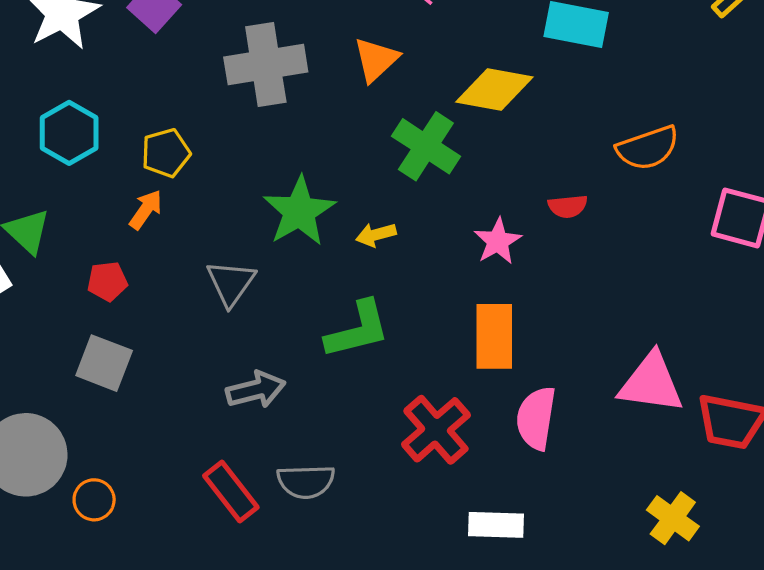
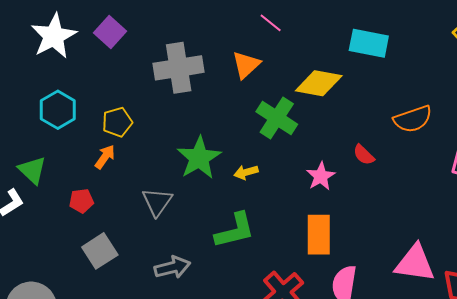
red semicircle: (568, 206) -> (364, 155), turned 50
gray square: (104, 363) -> (100, 251), moved, turned 36

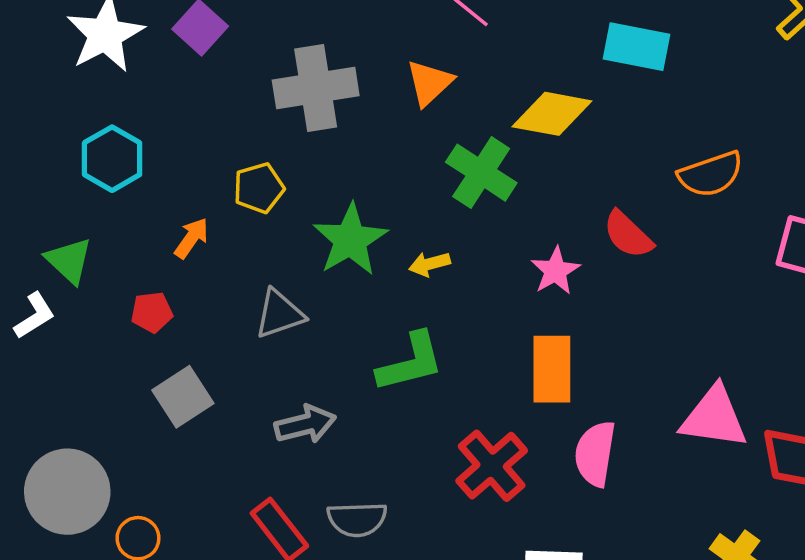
yellow pentagon: (117, 122) -> (259, 188), moved
red semicircle: (364, 155) -> (628, 235), size x1.4
gray triangle: (157, 202) -> (279, 314), turned 36

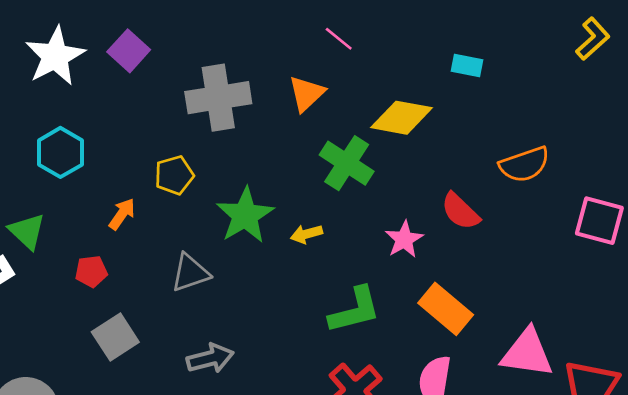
cyan rectangle: (636, 47) -> (467, 66), size x0.6
green L-shape: (411, 362) -> (355, 310), moved
orange rectangle: (552, 369) -> (446, 309), moved, turned -50

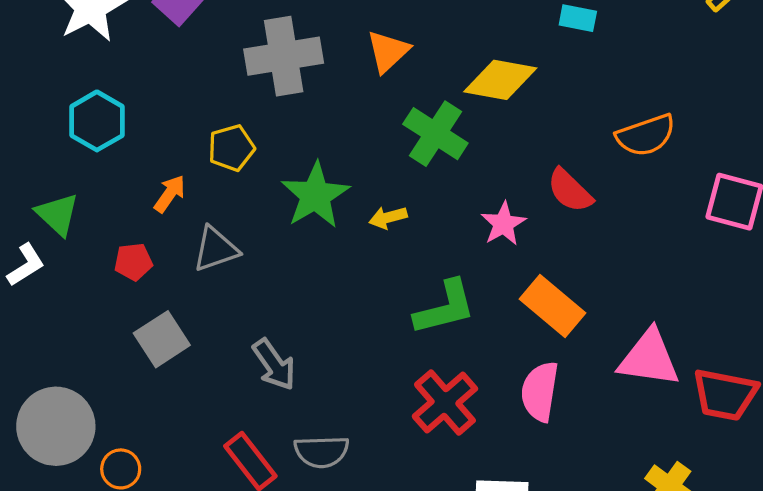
gray triangle: (190, 273) -> (216, 249), moved
gray arrow: (210, 358) -> (274, 365), turned 69

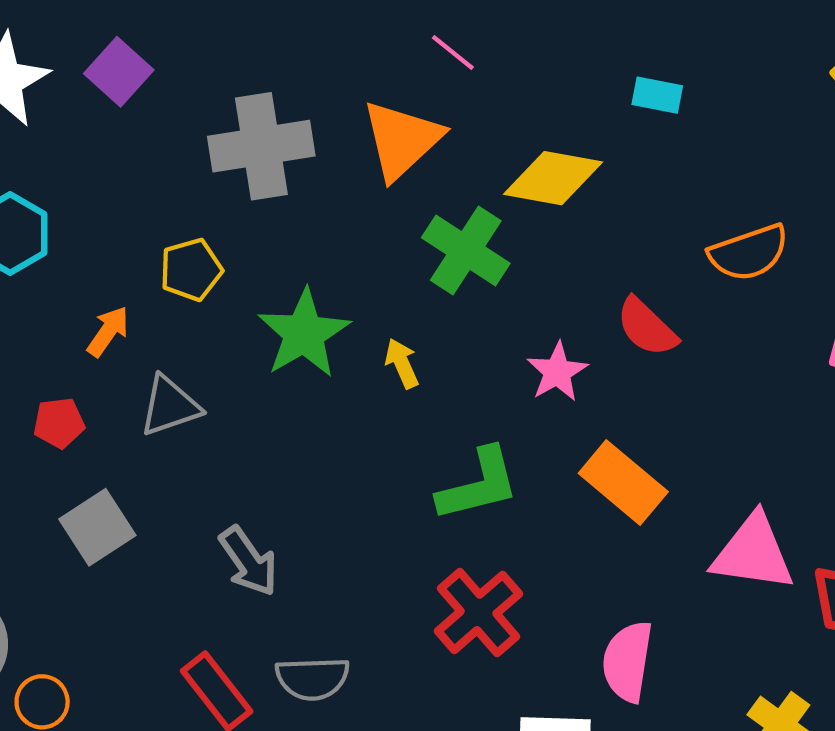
orange triangle: (388, 51) -> (402, 140), size x1.4
yellow arrow: (388, 217) -> (402, 363), turned 81
pink semicircle: (540, 391) -> (627, 661), moved

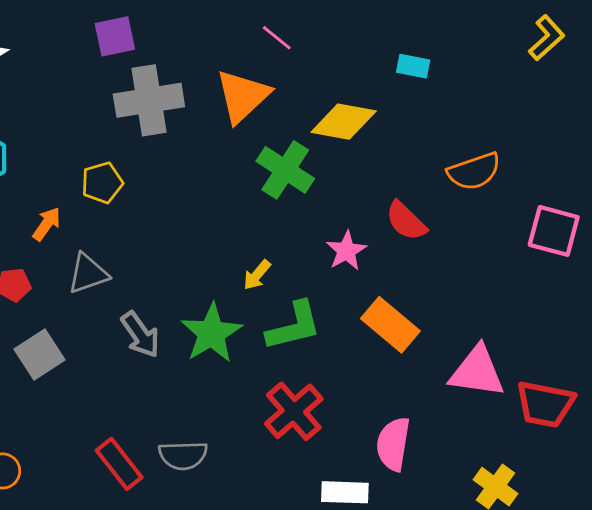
purple square: (119, 72) -> (115, 36), moved, turned 36
green star: (304, 334) -> (211, 333), moved
yellow arrow: (402, 363) -> (257, 275), moved, turned -116
gray arrow: (249, 561) -> (140, 335), moved

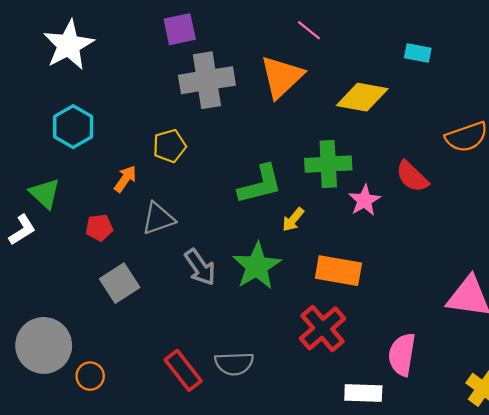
green cross: (285, 170) -> (328, 164), moved, turned -36
orange rectangle: (390, 325) -> (338, 271), moved, turned -30
green L-shape: (294, 326) -> (260, 184), moved

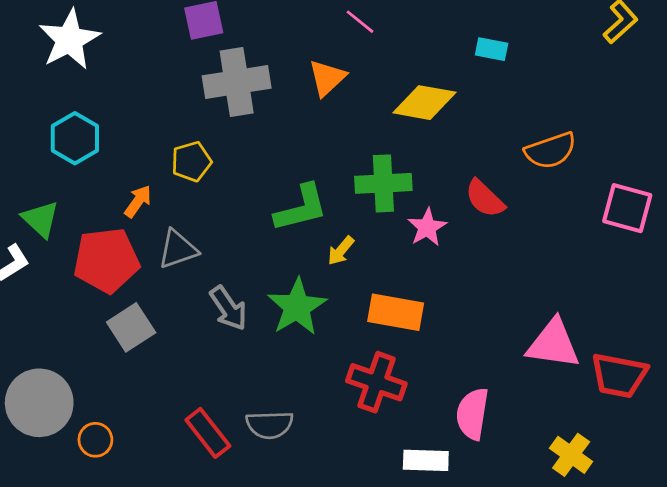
orange triangle: (282, 77) -> (327, 78), size x0.7
red pentagon: (99, 228) -> (106, 260), size x2.0
red cross: (323, 328) -> (376, 382), turned -30

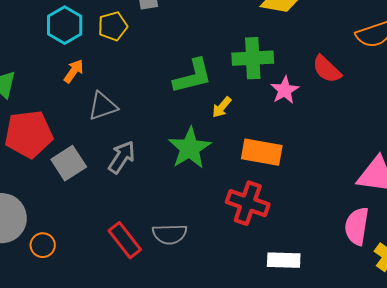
cyan hexagon: (75, 138) -> (65, 25), moved
yellow pentagon: (191, 162) -> (113, 26), moved
red pentagon: (106, 260) -> (29, 134), moved
gray arrow: (228, 308) -> (122, 157), moved, turned -112
pink semicircle: (472, 414) -> (357, 226), moved

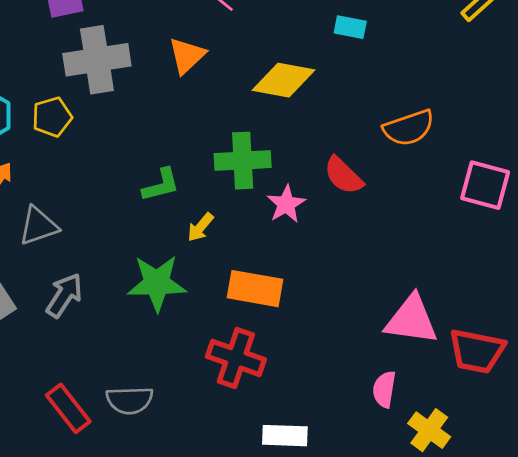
green L-shape: (193, 76) -> (161, 185), size x0.7
green star: (190, 148) -> (157, 283), turned 30
pink semicircle: (357, 226) -> (384, 389), size x0.7

